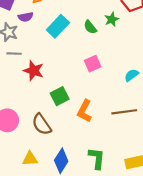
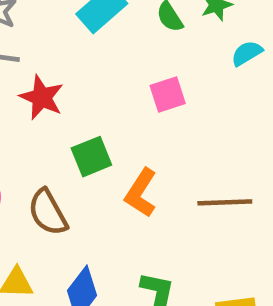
cyan semicircle: (131, 75) -> (247, 53), moved

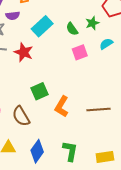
pink square: (168, 94) -> (80, 52), moved
red star: (42, 97) -> (24, 52), moved

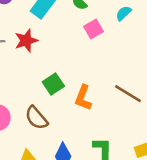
red star: (24, 52) -> (26, 41), turned -30
brown line: (99, 110) -> (128, 94), turned 45

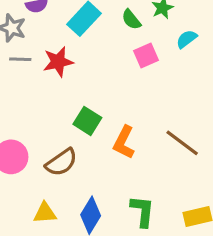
green square: (53, 84) -> (87, 121), turned -30
brown semicircle: (36, 118) -> (61, 162), turned -90

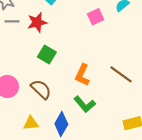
green square: (87, 121) -> (47, 54), moved
brown semicircle: (61, 162) -> (41, 89), turned -100
green L-shape: (142, 211) -> (85, 104), moved, turned 135

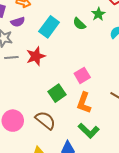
pink square: (96, 17) -> (82, 75), moved
green square: (47, 54) -> (57, 93), moved, turned 30

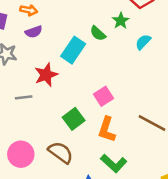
purple semicircle: (18, 22) -> (34, 32), moved
cyan rectangle: (49, 27) -> (73, 50), moved
gray line: (11, 57) -> (24, 97), moved

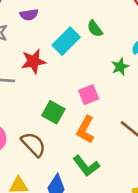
green star: (121, 21) -> (120, 67), moved
green square: (74, 119) -> (53, 112), turned -35

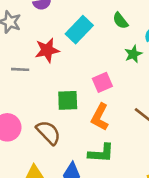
green semicircle: (95, 29) -> (120, 21), moved
green square: (53, 112) -> (68, 100), turned -30
green L-shape: (86, 166) -> (101, 153), turned -48

